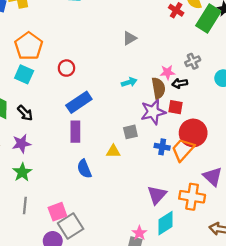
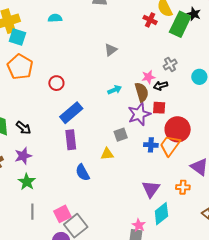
cyan square: (24, 74) -> (17, 37), moved
orange cross: (192, 197) -> (183, 187), size x0.6

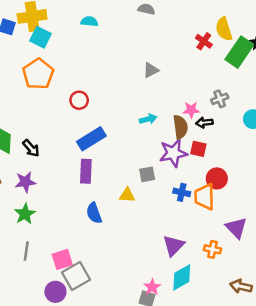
red circle: (178, 129) -> (217, 178), size x0.7
orange trapezoid: (170, 146) -> (205, 197), turned -45

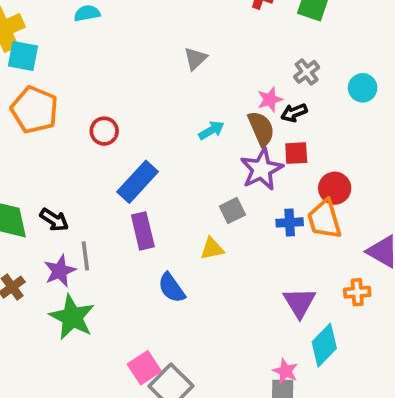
green star: (25, 214) -> (72, 317), size x1.4
gray line: (26, 251) -> (85, 256), moved

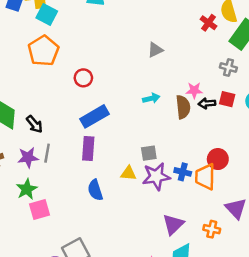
gray cross: (307, 72) -> (228, 68), moved, turned 35
red square: (296, 153) -> (227, 99), moved
purple star: (262, 169) -> (156, 176), moved
green star: (72, 317) -> (27, 189), size x0.7
pink square: (144, 368) -> (39, 210), moved

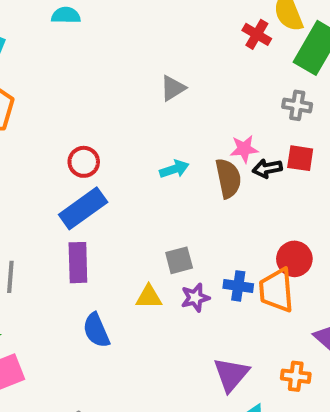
red circle: (83, 78) -> (84, 162), moved
purple star: (156, 176) -> (195, 298), size x0.6

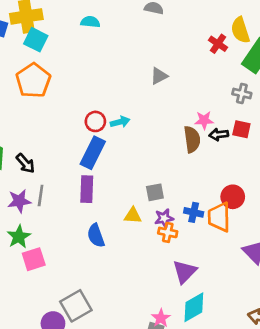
cyan arrow: (174, 169) -> (120, 122), moved
blue rectangle: (83, 208) -> (93, 153), turned -32
orange cross: (296, 376) -> (168, 232), moved

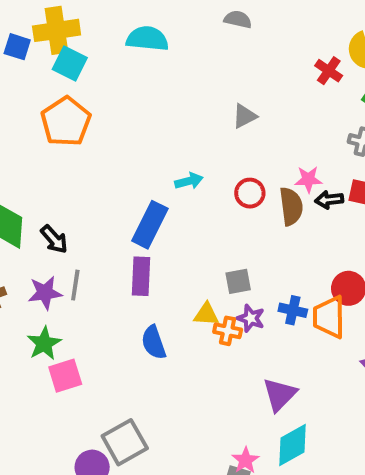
cyan semicircle: (90, 22) -> (147, 39), size x1.5
red circle: (95, 121) -> (250, 193), moved
purple star: (164, 218) -> (251, 318), turned 30
orange cross: (168, 232) -> (228, 331), moved

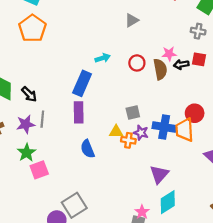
blue cross: (293, 310) -> (164, 127), size x1.5

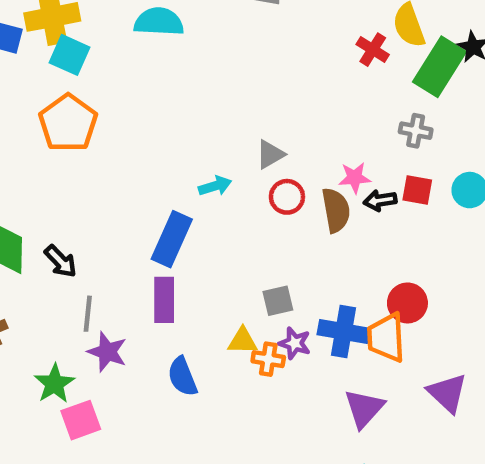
gray triangle: (132, 20) -> (270, 154), moved
purple star: (26, 124) -> (107, 352), moved, turned 30
purple triangle: (159, 174) -> (364, 408), moved

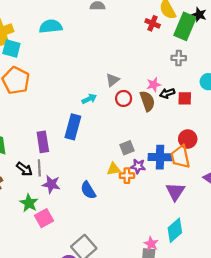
red square: (417, 190) -> (185, 98), moved
black arrow: (61, 261) -> (24, 169), moved
purple rectangle: (164, 300) -> (43, 142), moved

